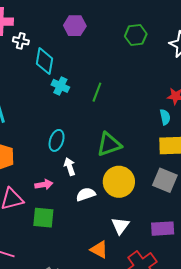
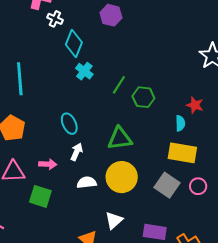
green hexagon: (136, 35) -> (143, 97), moved
cyan ellipse: (57, 140) -> (69, 124), turned -55
white arrow: (70, 166) -> (77, 152), turned 30

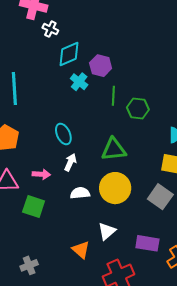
purple hexagon: (111, 15) -> (101, 66), moved
cyan diamond: (74, 44) -> (69, 54), turned 44
green line: (119, 85) -> (113, 96), turned -30

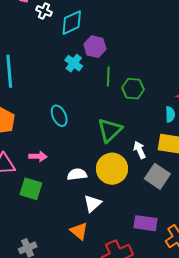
cyan diamond: (69, 54) -> (72, 23), moved
green triangle: (114, 149) -> (110, 130), turned -36
white arrow: (70, 162) -> (140, 150), moved, turned -48
white triangle: (107, 231) -> (93, 204), moved

